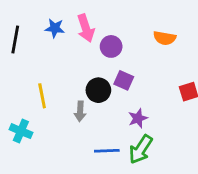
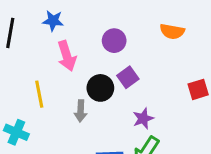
pink arrow: (86, 28) -> (67, 56), moved
purple square: (124, 80) -> (128, 77), turned 30

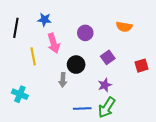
purple square: (128, 77) -> (108, 57), moved
yellow line: (39, 94) -> (33, 56), moved

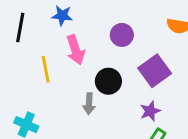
purple square: (108, 57) -> (155, 71), size x1.5

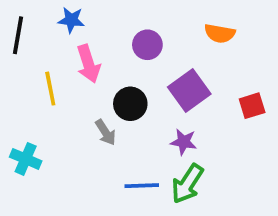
gray arrow: (89, 104) -> (106, 132), turned -36
purple star: (150, 111) -> (184, 142), turned 30

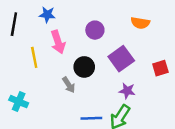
purple star: (184, 142) -> (127, 91), moved

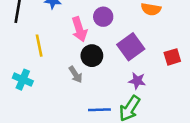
pink arrow: (58, 42) -> (79, 29), moved
cyan cross: (19, 102) -> (23, 80), moved

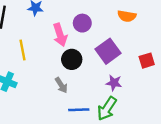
gray arrow: (76, 74) -> (61, 85), moved

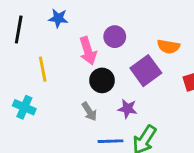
orange semicircle: (127, 16) -> (168, 47), moved
purple star: (114, 83) -> (127, 109), moved

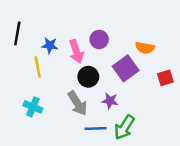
blue star: (58, 18) -> (50, 45), moved
cyan cross: (24, 107) -> (33, 107), moved
gray arrow: (89, 111) -> (77, 103), size x1.5

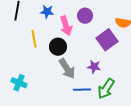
blue star: (50, 45) -> (47, 12), moved
black circle: (88, 77) -> (58, 47), moved
cyan cross: (33, 107) -> (19, 83), moved

